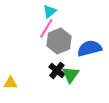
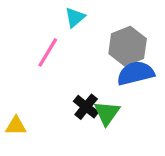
pink line: (46, 28) -> (48, 52), moved
gray hexagon: (59, 41) -> (128, 46), moved

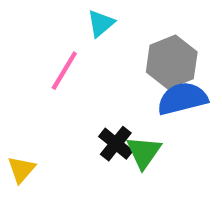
yellow triangle: (16, 126) -> (21, 169), turned -50

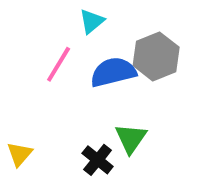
blue semicircle: (182, 99) -> (113, 72), moved
black cross: (116, 144) -> (98, 160), moved

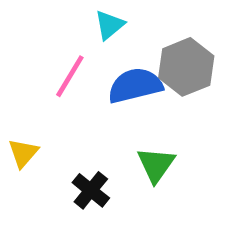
yellow triangle: (20, 154) -> (23, 153), moved
black cross: (98, 160) -> (91, 190), moved

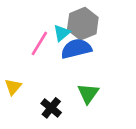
cyan triangle: (109, 25) -> (62, 33), moved
gray hexagon: (186, 67) -> (83, 24), moved

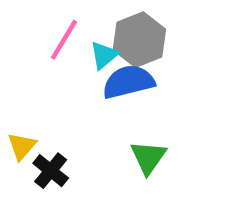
pink line: (39, 43) -> (64, 40), moved
black cross: (51, 108) -> (51, 171), moved

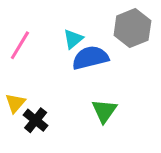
pink line: (64, 40) -> (20, 45), moved
gray hexagon: (139, 40) -> (132, 28), moved

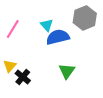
cyan triangle: (73, 39) -> (47, 25), turned -32

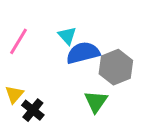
gray hexagon: (85, 18) -> (116, 67), moved

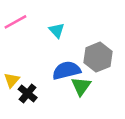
pink line: (18, 41) -> (15, 22), moved, turned 30
blue semicircle: (83, 53) -> (66, 70), moved

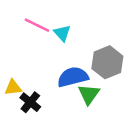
pink line: (15, 22) -> (37, 25), moved, turned 55
yellow triangle: (12, 80) -> (13, 88), turned 42

